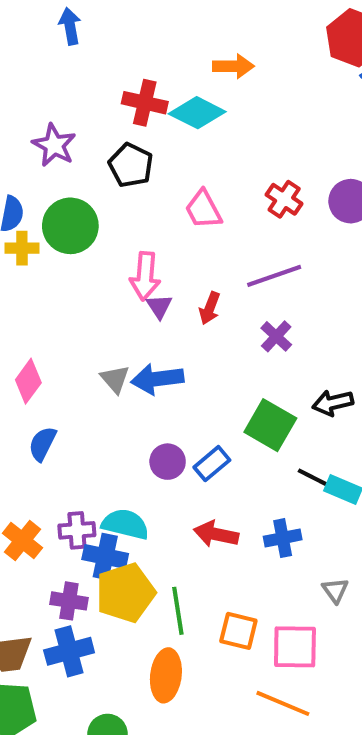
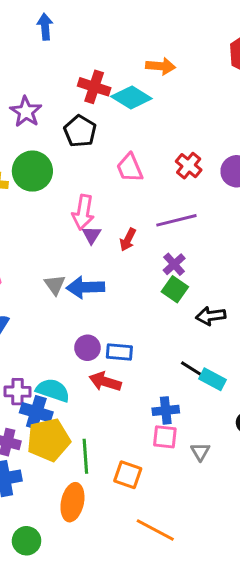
green square: (270, 425) -> (175, 289), moved, size x0.7
blue rectangle: (212, 464) -> (119, 352), turned 40
red arrow: (216, 534) -> (105, 382), moved
pink square: (295, 647) -> (165, 437), moved, size x0.7

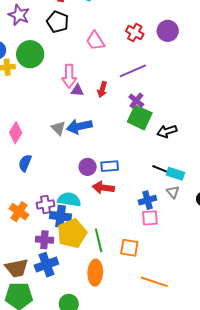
purple triangle: (91, 235) -> (77, 90), turned -48
green square: (175, 289) -> (140, 117), size x1.4
gray triangle: (200, 452) -> (173, 192), moved

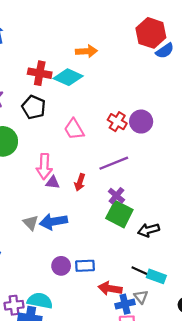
purple circle: (168, 31) -> (141, 122), moved
red arrow: (103, 188) -> (110, 289), moved
gray triangle: (173, 192) -> (141, 297), moved

